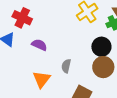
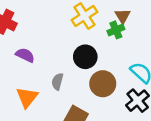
black circle: (101, 47) -> (85, 57), moved

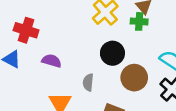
green cross: (116, 30) -> (139, 21), turned 35

